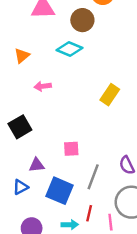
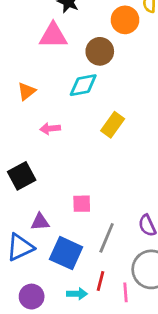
cyan diamond: (69, 49) -> (83, 85), turned -35
yellow rectangle: (110, 95) -> (113, 125), moved
blue triangle: (21, 187) -> (20, 247), size x1.5

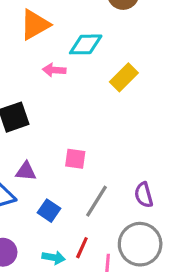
cyan diamond: (83, 85) -> (86, 44), moved
orange triangle: (27, 91) -> (35, 25), size x1.5
blue square: (66, 253) -> (49, 211), size x0.6

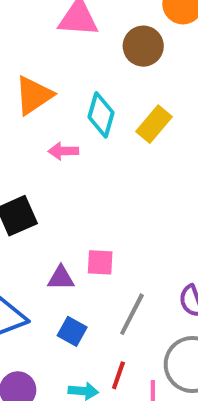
cyan diamond: (86, 44) -> (101, 115), turned -68
yellow rectangle: (124, 77) -> (154, 124), moved
purple triangle: (26, 171) -> (61, 278), moved

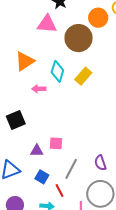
brown circle: (143, 46) -> (79, 38), size x1.4
red line: (118, 375) -> (59, 190), moved, turned -48

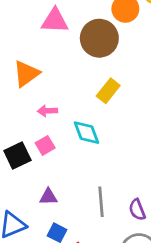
cyan diamond: (57, 71) -> (86, 133), moved, turned -35
pink square: (56, 143) -> (45, 145), moved, turned -32
gray line: (71, 169) -> (101, 202), moved, turned -30

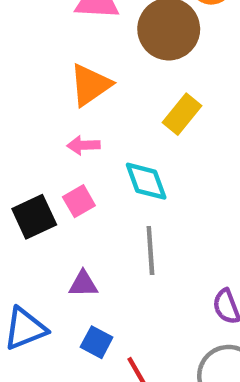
orange triangle: (26, 74) -> (90, 85), moved
gray line: (101, 202) -> (150, 251), moved

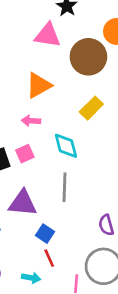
purple triangle: (83, 284) -> (23, 203), size x1.6
blue square: (97, 342) -> (45, 234), moved

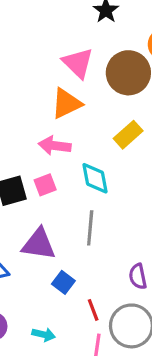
pink triangle: (48, 35) -> (78, 63), moved, turned 32
pink arrow: (31, 121) -> (55, 146), size x1.4
red line: (49, 258) -> (93, 310), moved

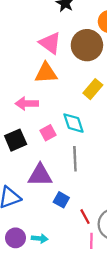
orange triangle: (66, 103) -> (46, 73), turned 30
pink arrow: (55, 146) -> (27, 104), moved
pink square: (45, 185) -> (48, 133), moved
cyan arrow: (44, 335) -> (40, 238), moved

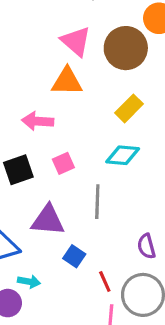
cyan diamond: (74, 123) -> (123, 155), moved, turned -70
cyan arrow: (40, 238) -> (29, 282), moved

